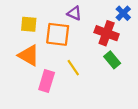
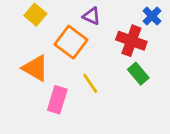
yellow square: (29, 24) -> (35, 15), moved, turned 35
orange square: (58, 34) -> (71, 42), turned 30

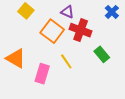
red cross: (131, 41) -> (81, 30), moved
orange triangle: (35, 68) -> (16, 58), moved

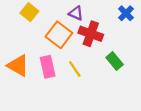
pink rectangle: (42, 74) -> (48, 67), moved, turned -30

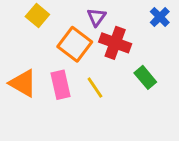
purple triangle: (76, 13) -> (96, 17), turned 42

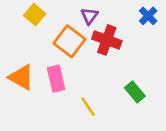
green rectangle: (145, 77) -> (135, 92), moved
yellow line: (95, 88) -> (88, 107), moved

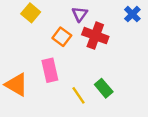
orange square: (69, 41) -> (62, 37), size x0.7
orange triangle: (21, 77) -> (16, 85), moved
green rectangle: (135, 92) -> (104, 88), moved

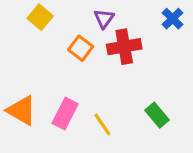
red cross: (95, 36) -> (124, 47), turned -30
pink rectangle: (50, 70) -> (65, 114), moved, turned 40
green rectangle: (104, 88) -> (157, 115), moved

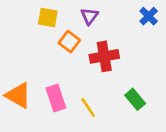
yellow square: (40, 17) -> (48, 17), moved, turned -30
red cross: (124, 47) -> (104, 56), moved
pink rectangle: (65, 114) -> (56, 98), turned -45

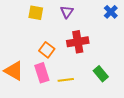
orange square: (69, 42) -> (47, 50), moved
yellow line: (88, 107) -> (66, 80), turned -63

